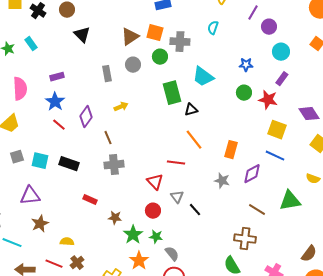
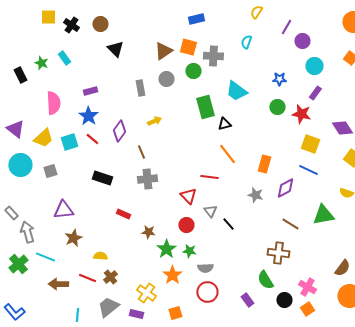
cyan square: (40, 161) -> (69, 142), moved, turned -30
gray semicircle: (172, 254) -> (205, 268), turned 126

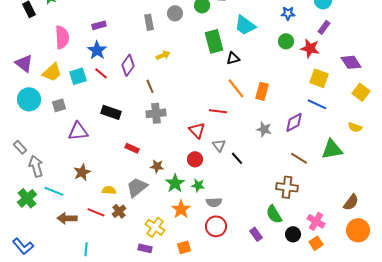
orange rectangle: (264, 164) -> (262, 91), moved
purple triangle: (63, 210) -> (78, 131), moved
gray trapezoid: (108, 307) -> (137, 187), moved

